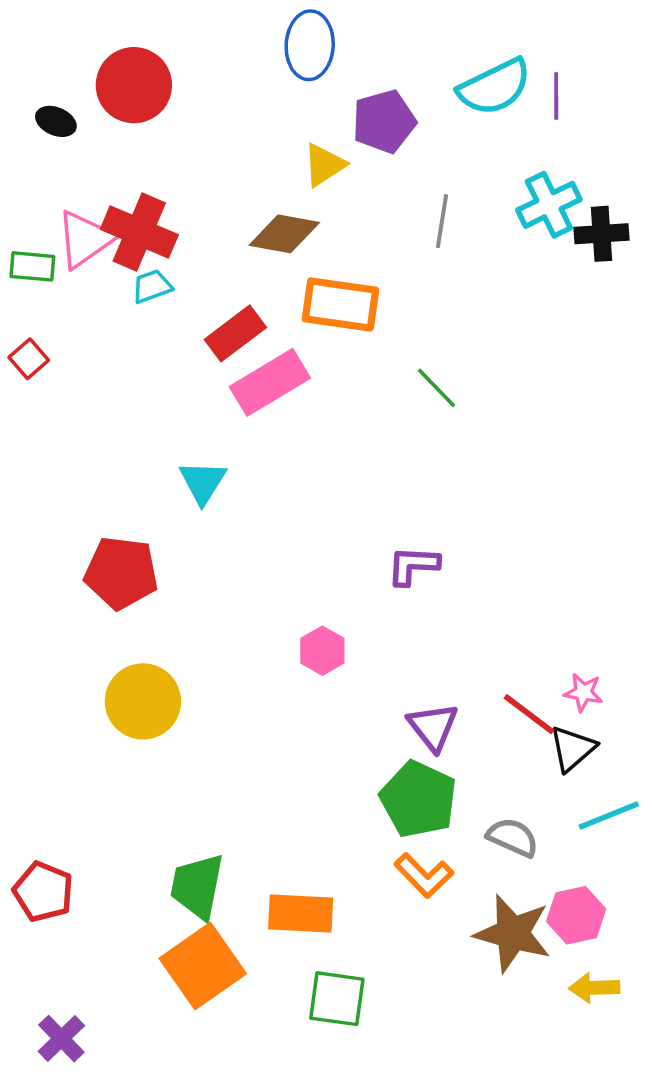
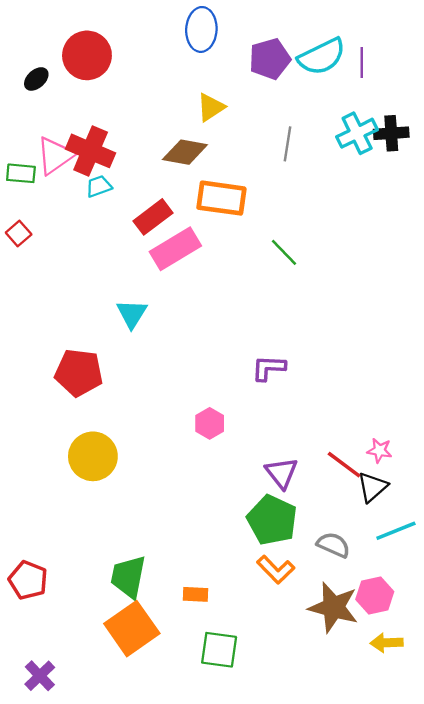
black ellipse: (56, 121) -> (36, 79), turned -65
purple pentagon: (384, 121) -> (270, 59), moved
black cross: (602, 234) -> (391, 133), moved
orange rectangle: (301, 913) -> (195, 594), size x0.6

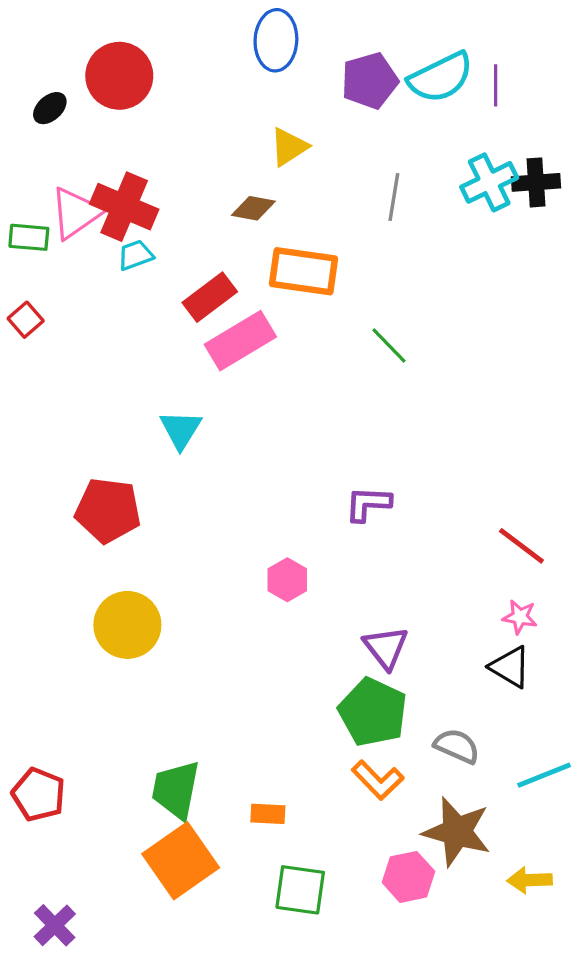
brown diamond: (185, 152) -> (253, 208), size x0.7
red line: (344, 465) -> (521, 546), moved
black triangle: (372, 487) -> (510, 667), turned -48
cyan line: (396, 531) -> (544, 775), moved
pink hexagon: (375, 596) -> (408, 877), moved

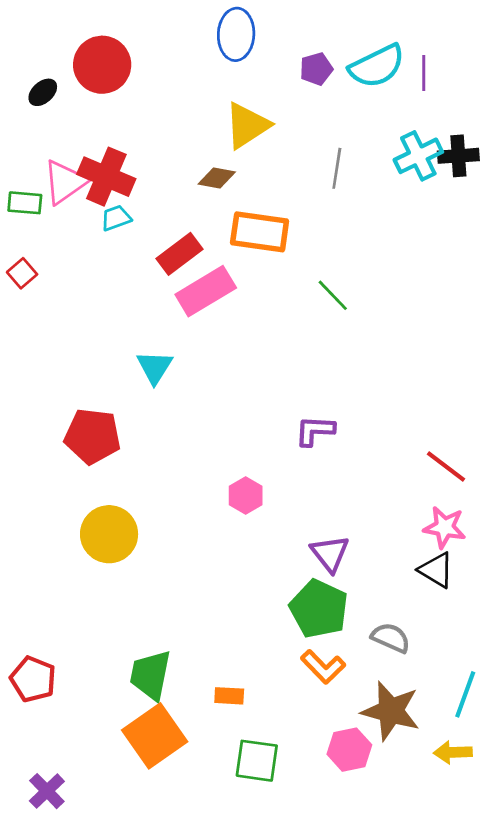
purple pentagon: (370, 81) -> (316, 69), size x0.7
yellow triangle: (289, 147) -> (247, 125), size x1.4
pink star: (520, 617) -> (445, 527), size x1.4
cyan line: (544, 775) -> (465, 694), moved, turned -48

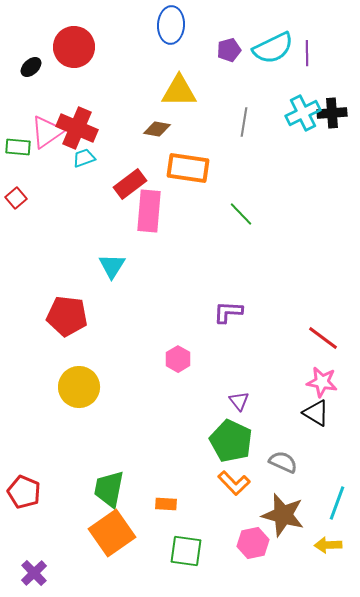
yellow triangle: (247, 125) -> (179, 91), turned 33
pink rectangle: (206, 291) -> (149, 211), turned -54
purple triangle: (330, 554) -> (239, 401), size x0.7

